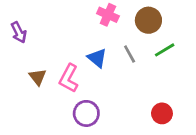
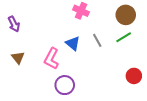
brown circle: (148, 20) -> (126, 15), moved
brown triangle: (38, 77) -> (18, 58), moved
red circle: (162, 113) -> (134, 76), moved

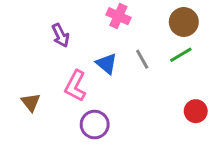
purple arrow: (14, 24) -> (60, 35), moved
brown triangle: (18, 58) -> (31, 102), moved

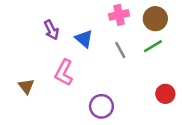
pink cross: (118, 16) -> (119, 15), moved, turned -36
blue triangle: (107, 64) -> (84, 39), moved
purple circle: (95, 125) -> (101, 106), moved

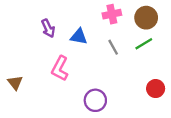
blue triangle: (84, 39) -> (79, 37), turned -30
brown triangle: (26, 86) -> (15, 83), moved

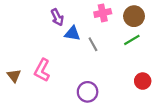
purple arrow: (48, 28) -> (57, 17), moved
gray line: (113, 47) -> (93, 44), moved
pink L-shape: (60, 68) -> (42, 70), moved

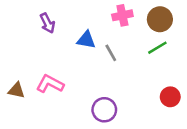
purple arrow: (57, 17) -> (47, 23), moved
pink L-shape: (42, 70) -> (50, 84), turned 90
brown triangle: (14, 76) -> (16, 90), turned -40

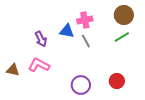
pink cross: (122, 15) -> (85, 20), moved
purple arrow: (47, 23) -> (41, 39), moved
red circle: (170, 97) -> (117, 81), moved

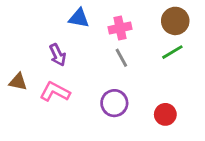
blue triangle: (67, 31) -> (79, 18), moved
brown triangle: (13, 70) -> (18, 82), moved
purple circle: (81, 85) -> (114, 103), moved

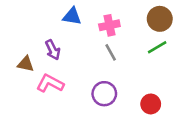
brown triangle: (18, 82) -> (26, 64), moved

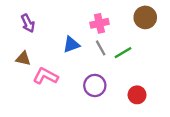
blue triangle: (72, 16) -> (71, 44), moved, turned -30
green line: (157, 47) -> (123, 53), moved
purple arrow: (53, 50) -> (28, 23), moved

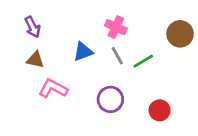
brown circle: (145, 17) -> (180, 34), moved
pink cross: (99, 23) -> (116, 27), turned 36
brown triangle: (23, 58) -> (35, 60), moved

